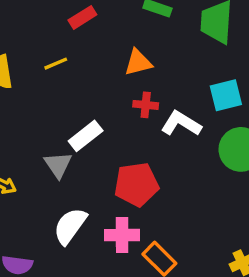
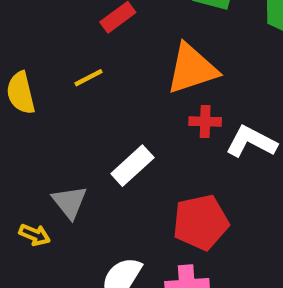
orange triangle: (138, 62) -> (192, 69), size x1.5
gray triangle: (58, 165) -> (70, 202), moved

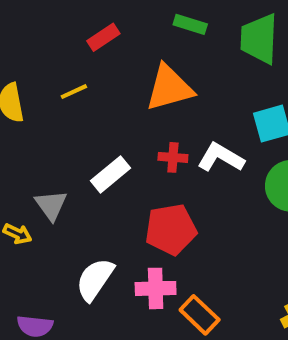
red cross: (205, 121) -> (173, 157), moved

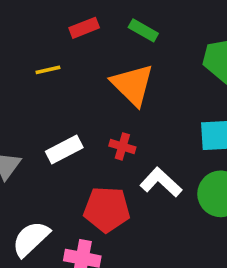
green rectangle: (190, 24) -> (143, 30), moved
orange triangle: (169, 88) -> (132, 85), turned 48
white L-shape: (221, 158) -> (161, 182), moved

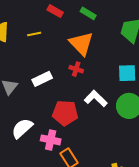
red rectangle: (84, 28) -> (55, 11), turned 49
red cross: (122, 146) -> (76, 69), moved

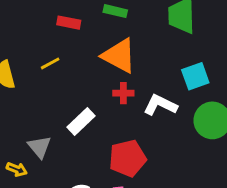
white L-shape: (96, 99) -> (160, 105), moved

